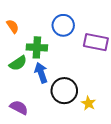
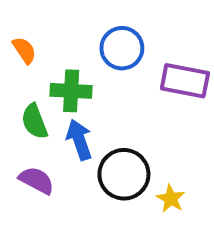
green semicircle: (18, 63) -> (34, 121), turned 102
purple semicircle: (19, 107) -> (37, 180), moved

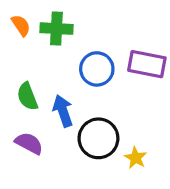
blue circle: (122, 48) -> (97, 69), moved
orange semicircle: (24, 50) -> (21, 25), moved
green cross: (71, 91) -> (56, 29), moved

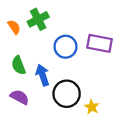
orange semicircle: (21, 25) -> (14, 27), moved
green cross: (56, 29) -> (38, 19), turned -30

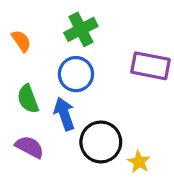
green cross: (38, 19) -> (81, 29), moved
blue circle: (66, 47) -> (76, 74), moved

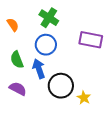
green cross: (81, 29) -> (49, 18), turned -30

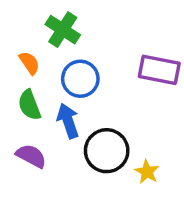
green cross: (49, 18) -> (63, 30), moved
orange semicircle: (13, 25) -> (29, 63), moved

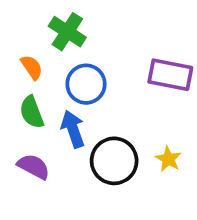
yellow star: (147, 172) -> (168, 159), moved

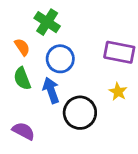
yellow star: (168, 159) -> (118, 92), moved
purple semicircle: (34, 166) -> (23, 131), moved

